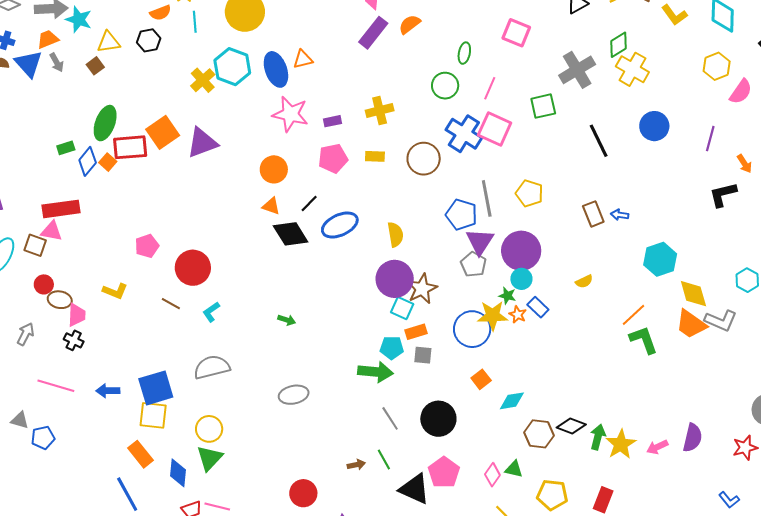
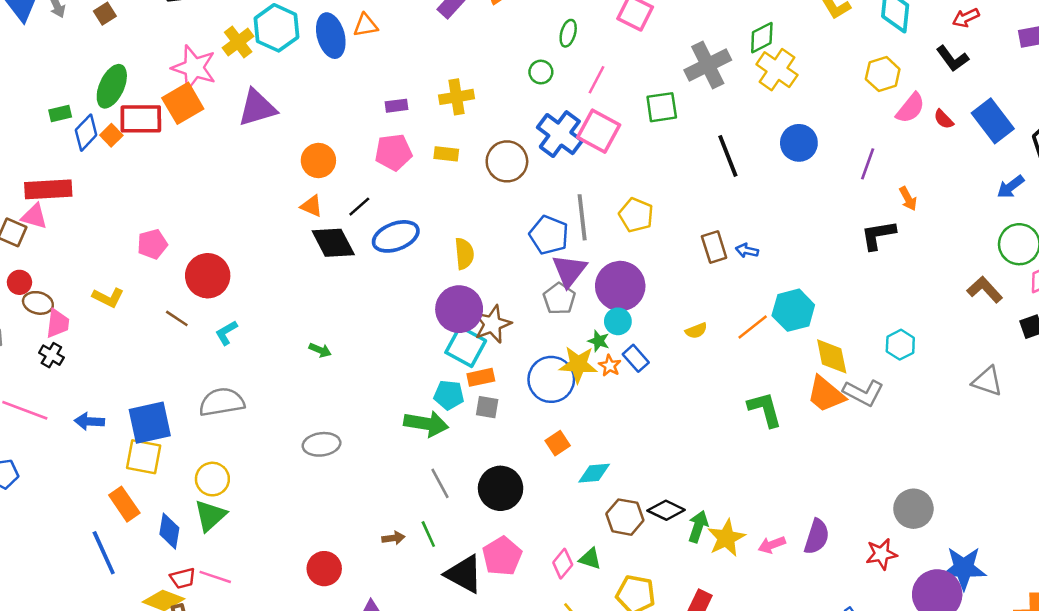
green circle: (445, 86) -> (541, 72), size x0.7
pink star: (290, 114) -> (194, 68), moved
purple triangle: (202, 143) -> (257, 108), moved
cyan square: (402, 308) -> (466, 347), size x1.4
orange line: (634, 315) -> (753, 327), moved

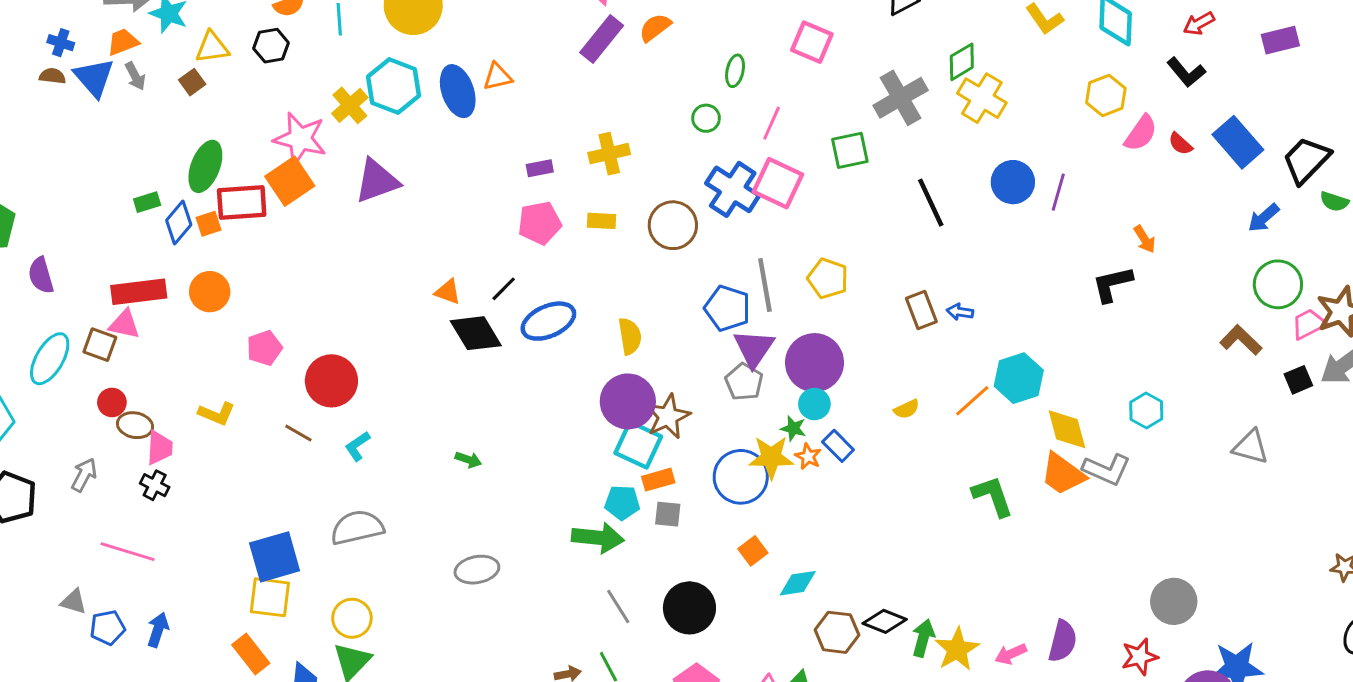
orange square: (111, 135) -> (208, 224), turned 30
orange circle: (318, 160) -> (210, 292), moved
purple line: (868, 164) -> (1058, 192), moved
blue arrow: (89, 421) -> (158, 630), moved, turned 108

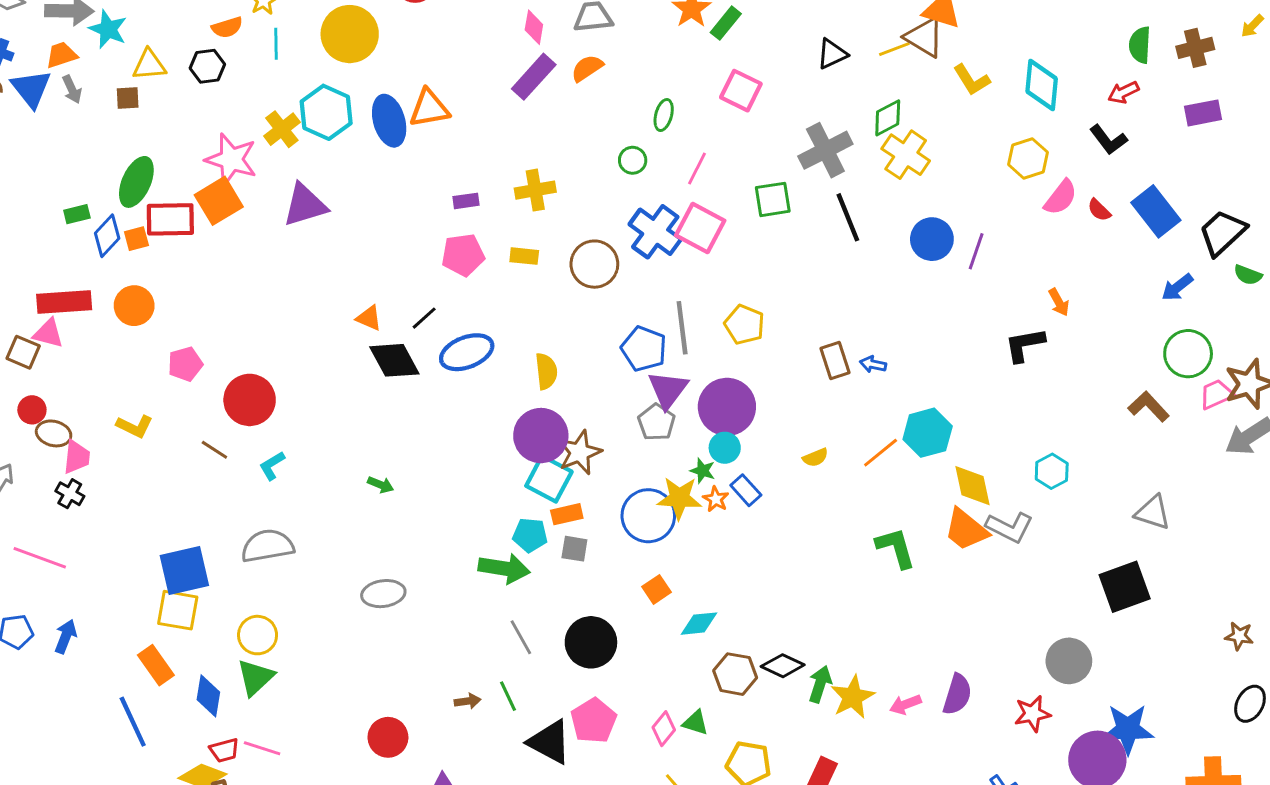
orange triangle: (498, 77) -> (429, 108), size x1.4
brown square: (192, 82) -> (128, 98), turned 30
black line: (931, 203) -> (848, 217), moved
black square: (1298, 380) -> (1125, 587), moved, size x1.8

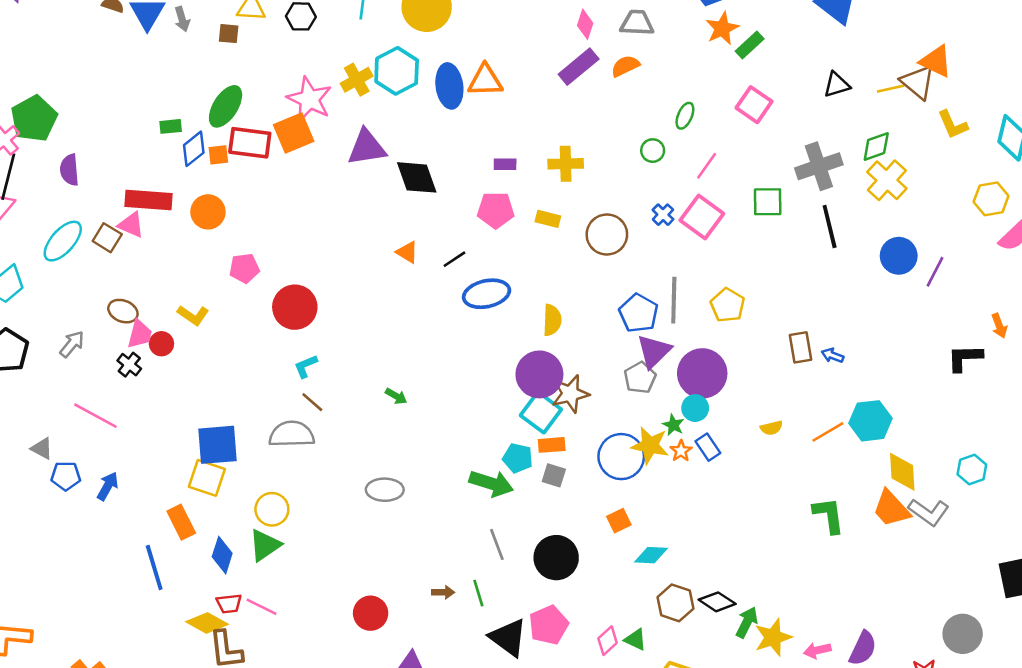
blue cross: (655, 232) -> (663, 215), size x0.5
black diamond: (394, 360) -> (417, 177), moved
red circle: (32, 410) -> (161, 344), moved
brown line: (214, 450) -> (312, 402), moved

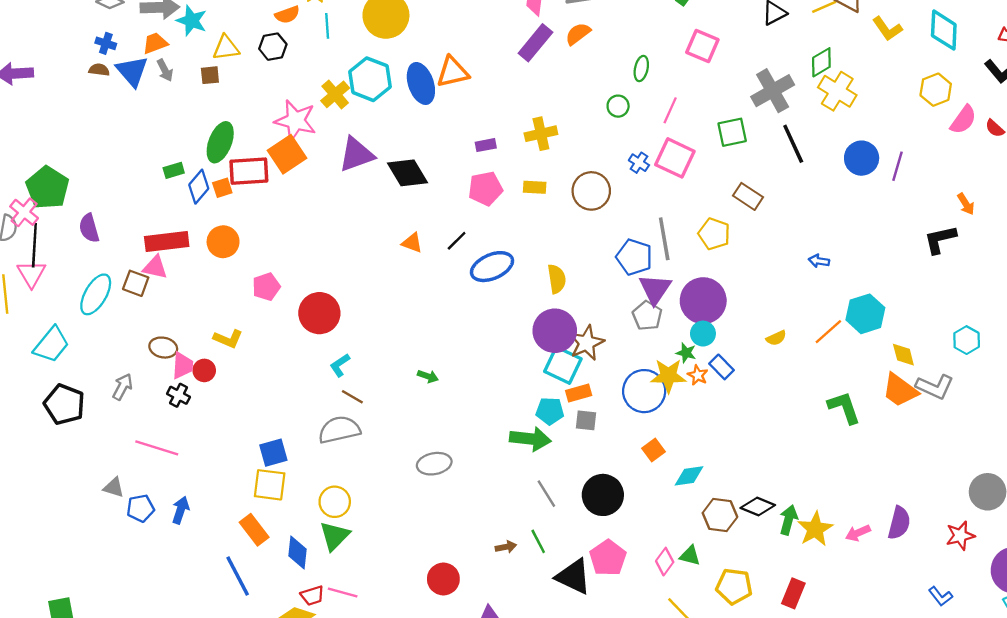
brown rectangle: (800, 347) -> (748, 196), moved, turned -36
blue square: (217, 445) -> (273, 453), size x0.7
yellow diamond: (902, 472) -> (903, 355), size x0.7

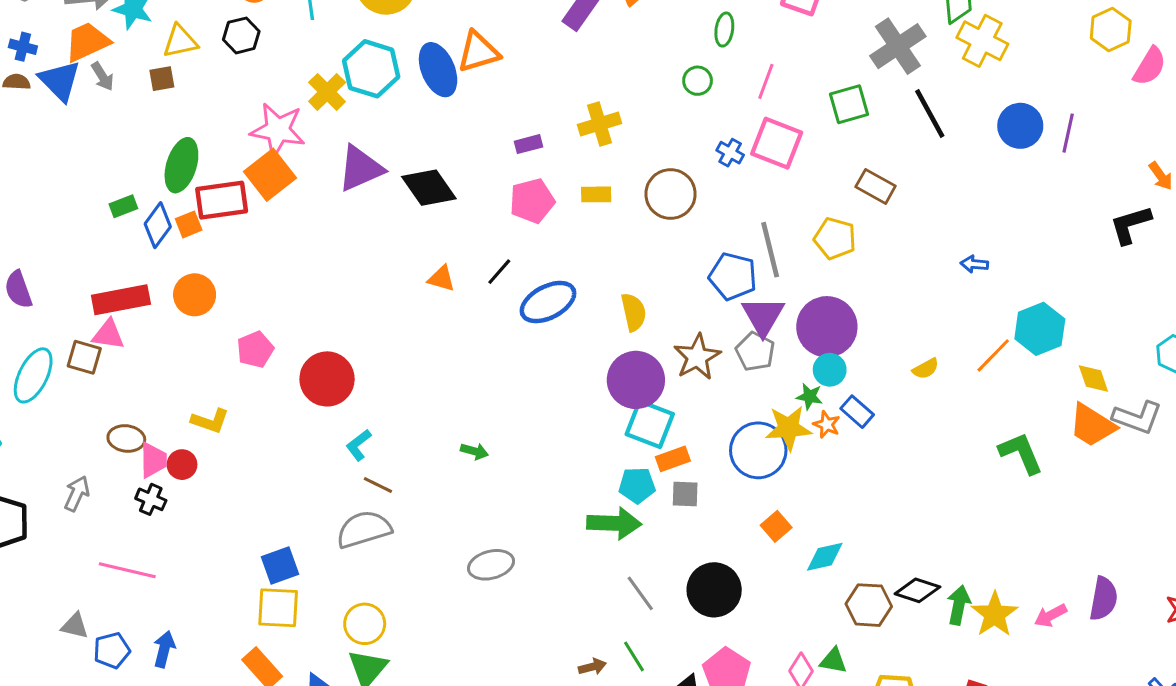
orange trapezoid: (155, 43) -> (87, 42), size x1.4
brown star: (586, 343) -> (697, 357), moved

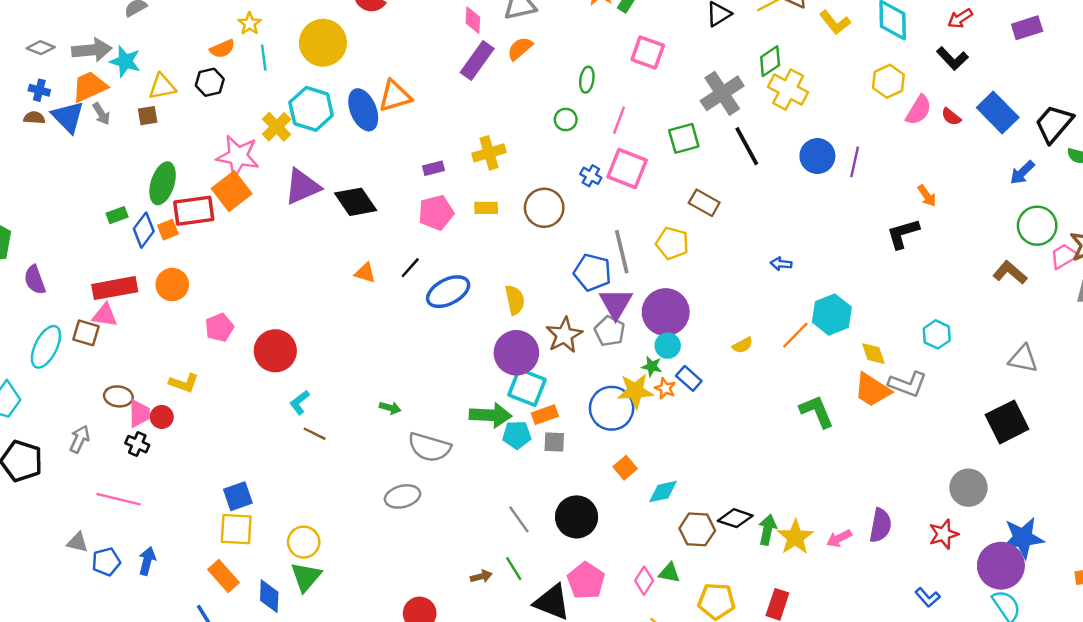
green arrow: (614, 523) -> (491, 415), moved
gray semicircle: (364, 529) -> (429, 447), moved, turned -147

